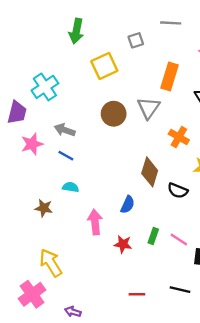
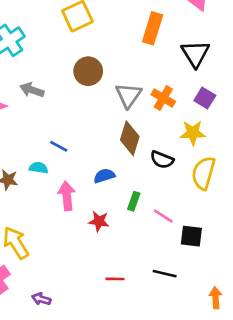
gray triangle: (149, 108) -> (128, 95), moved
blue line: (66, 156) -> (59, 146), moved
cyan semicircle: (71, 187) -> (39, 168), moved
blue semicircle: (128, 205) -> (104, 176), turned -132
green rectangle: (153, 236) -> (134, 201), moved

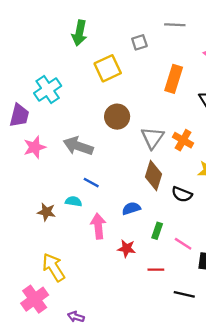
gray arrow: (32, 90) -> (78, 146), moved, size x1.4
red line: (115, 279) -> (156, 270), moved

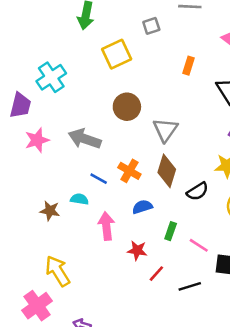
orange rectangle: (174, 79) -> (189, 66), size x0.6
orange cross: (183, 140) -> (129, 171), moved
black semicircle: (182, 194) -> (197, 191), turned -54
red line: (156, 270) -> (156, 274), moved, turned -49
black line: (184, 294) -> (190, 286), moved, turned -30

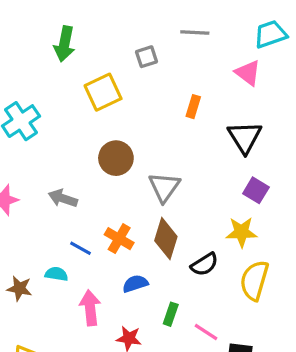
gray arrow: (85, 139) -> (63, 198), size x0.7

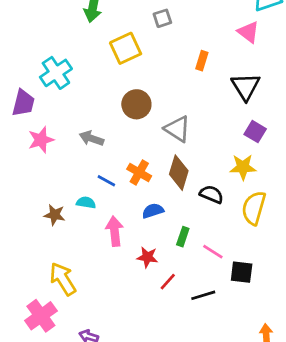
gray triangle: (164, 187) -> (177, 129), turned -32
black semicircle: (204, 264) -> (211, 194), turned -125

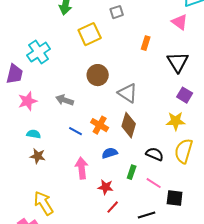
black semicircle: (211, 194) -> (155, 154), moved
cyan semicircle: (86, 203) -> (34, 134), moved
red line: (168, 282) -> (113, 207), moved

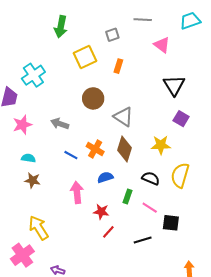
pink triangle: (180, 22) -> (162, 45), moved
orange rectangle: (146, 43) -> (118, 66), moved
yellow star: (176, 121) -> (161, 145), moved

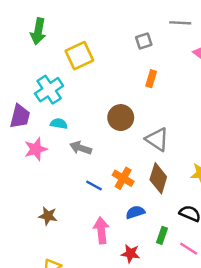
green arrow: (61, 27) -> (38, 31), moved
yellow square: (85, 57) -> (79, 56), moved
cyan semicircle: (28, 158) -> (59, 124), moved

